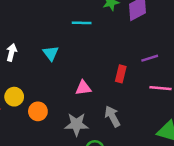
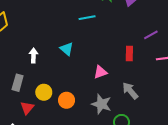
gray star: (76, 124) -> (101, 104), turned 30

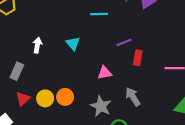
purple line: (151, 35) -> (124, 42), moved
yellow circle: (44, 92) -> (45, 98), moved

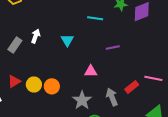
red rectangle: (138, 58) -> (132, 87), moved, turned 32
gray rectangle: (17, 71) -> (15, 45), moved

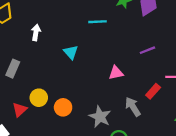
white arrow: (36, 36) -> (36, 33), moved
purple line: (113, 48) -> (147, 50), moved
pink triangle: (91, 71) -> (116, 73), moved
yellow circle: (34, 85) -> (39, 98), moved

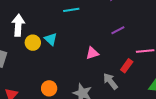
white arrow: (36, 33) -> (18, 25), size x1.5
yellow circle: (39, 98) -> (33, 43), moved

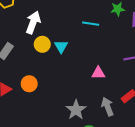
orange circle: (49, 88) -> (29, 84), moved

